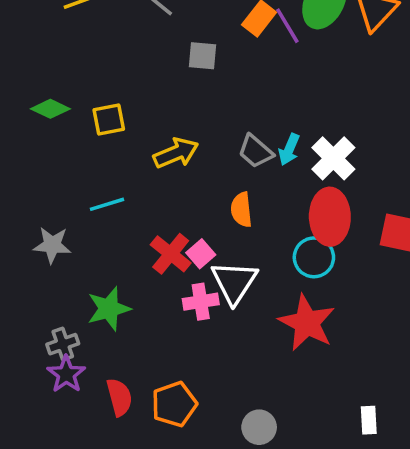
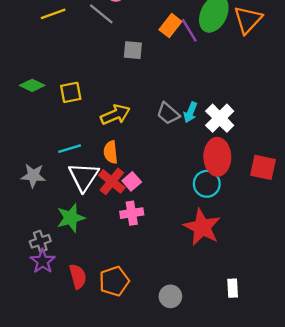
orange semicircle: (241, 210) -> (111, 152), moved
white triangle: (234, 282) -> (84, 177), moved
white rectangle: (369, 420) -> (233, 288), moved

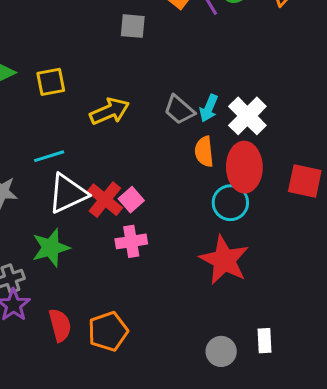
orange semicircle: (111, 152) -> (204, 152), moved
white triangle: (84, 177) -> (68, 193), turned 32
gray circle: (170, 296) -> (221, 351), moved

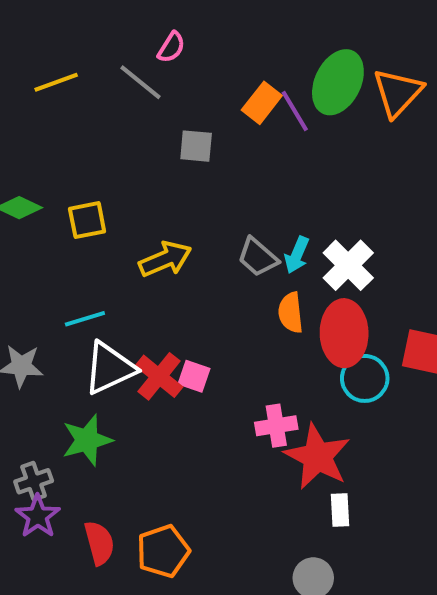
pink square: (131, 200) -> (194, 376), turned -30
cyan circle: (230, 203) -> (365, 378), moved
pink cross: (131, 241) -> (276, 426), moved
white rectangle: (264, 341) -> (340, 510), moved

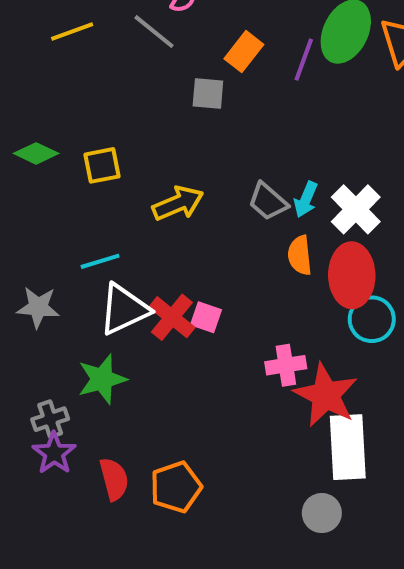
orange rectangle: (262, 103) -> (244, 52), moved
purple line: (295, 111) -> (304, 60), turned 51
white rectangle: (340, 510) -> (348, 447), size x2.0

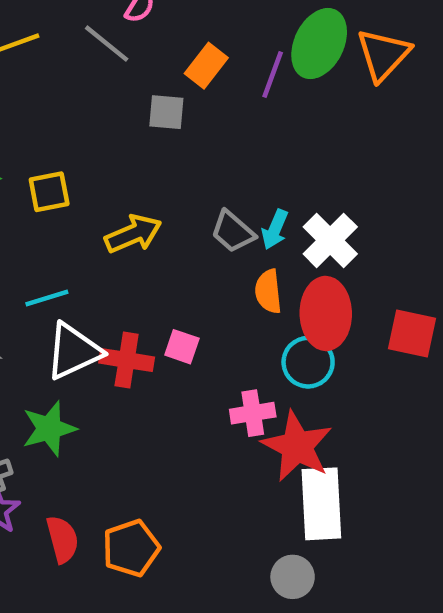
red cross: (172, 317) -> (127, 360), turned -30
pink square: (206, 317) -> (182, 347), moved
cyan circle: (372, 319) -> (308, 362), moved

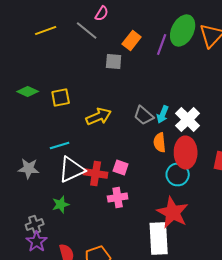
pink cross: (253, 413) -> (118, 198), moved
green star: (49, 429) -> (61, 204), size x0.7
white rectangle: (321, 504) -> (159, 238), moved

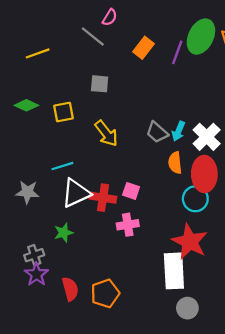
yellow line: (46, 30) -> (38, 53), moved
gray square: (114, 62) -> (100, 84), moved
yellow arrow: (99, 116) -> (106, 133), turned 75

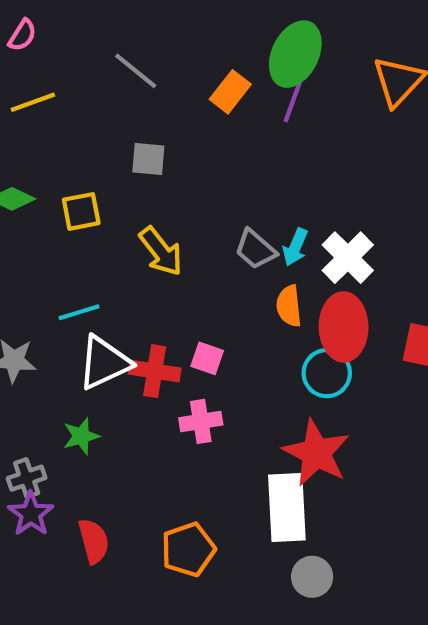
pink semicircle: (110, 17) -> (22, 35), moved
green ellipse: (201, 37) -> (295, 54), moved
orange pentagon: (105, 293) -> (188, 549), moved

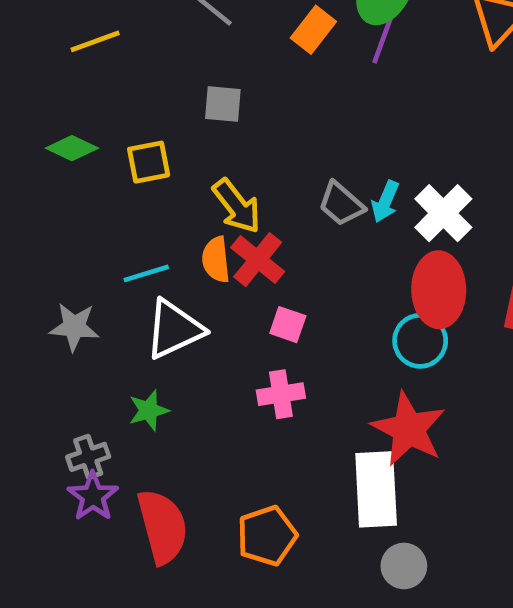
orange semicircle: (289, 306) -> (216, 260), moved
red cross: (155, 371) -> (258, 260), moved, turned 30
red semicircle: (94, 541) -> (162, 526), size x1.5

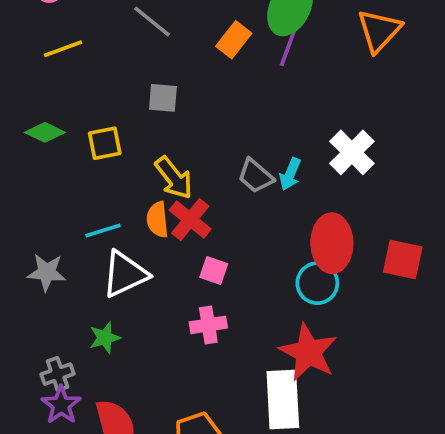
white cross: (443, 213) -> (352, 152), moved

